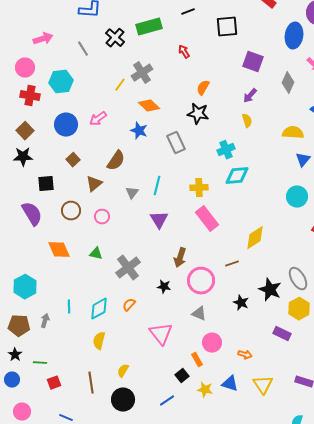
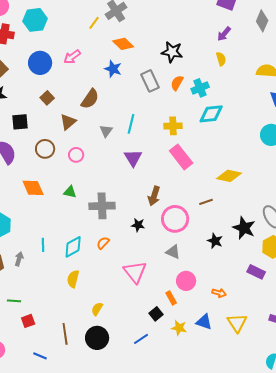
orange semicircle: (203, 88) -> (177, 83), moved
yellow diamond: (255, 238) -> (229, 176), turned 45
gray cross: (128, 268) -> (102, 206), turned 35
brown line: (91, 383) -> (65, 334), moved

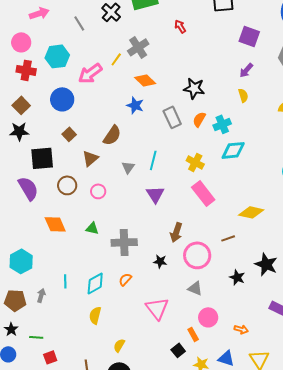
pink arrow: (72, 57) -> (90, 73), moved, size x1.4
black square: (20, 122) -> (42, 158), size x1.4
yellow cross: (173, 126) -> (195, 162), turned 30

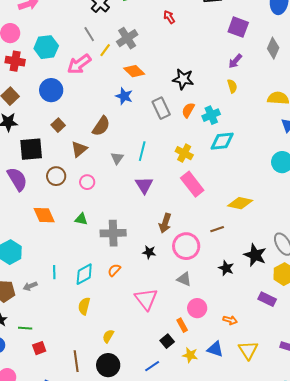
gray line: (79, 23) -> (89, 34), moved
gray arrow: (41, 295) -> (30, 286), turned -128

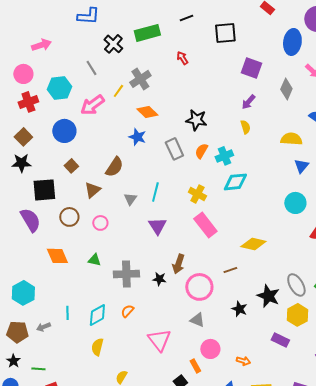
gray line: (89, 34) -> (91, 68), moved
red cross: (15, 61) -> (28, 102), turned -30
black star: (149, 252) -> (159, 279), moved

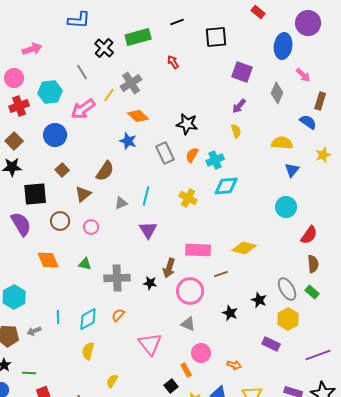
gray triangle: (130, 199) -> (121, 203), turned 32
pink rectangle: (205, 225) -> (198, 250), moved, turned -50
black star: (268, 296) -> (259, 300), size x0.7

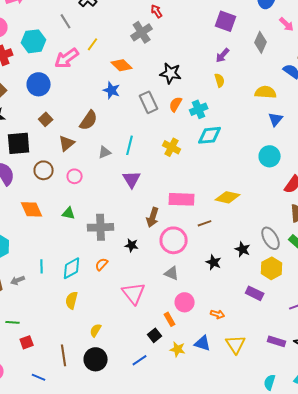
gray cross: (131, 83) -> (142, 32), moved
black star: (150, 283) -> (132, 245), moved

